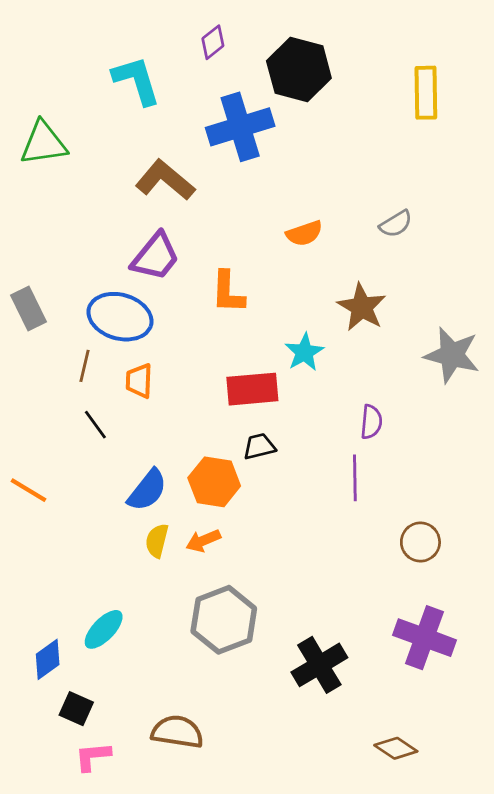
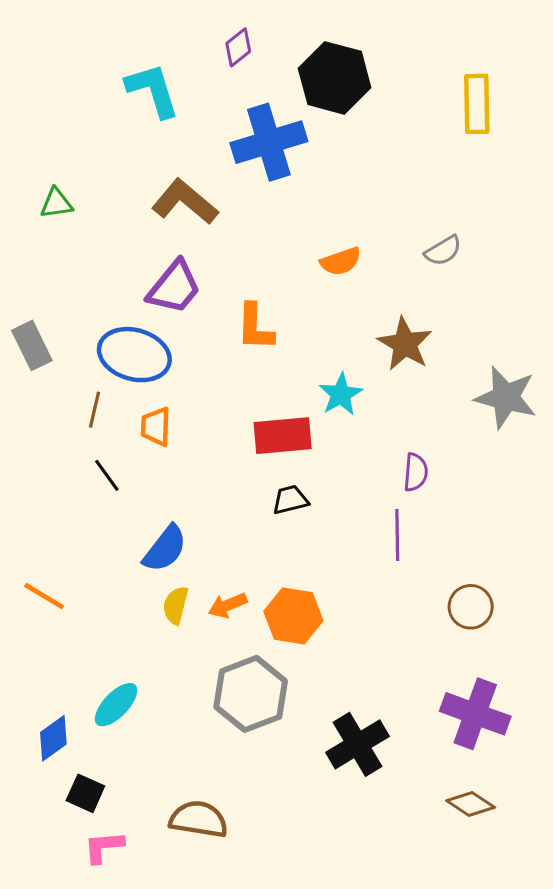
green triangle: (44, 143) -> (56, 203), moved, size x0.6
orange hexagon: (214, 482) -> (293, 616), moved
orange line: (29, 490) -> (44, 596), moved
brown diamond: (396, 748) -> (471, 804), moved

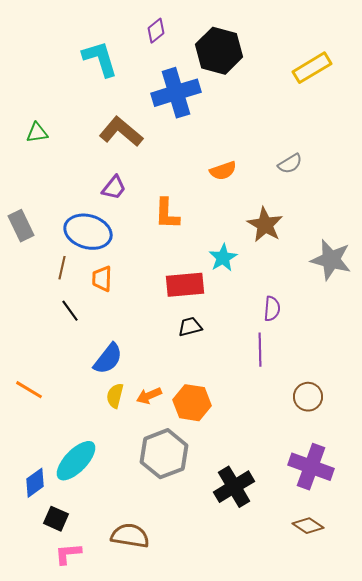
yellow rectangle: (477, 104) -> (312, 68), turned 60
purple trapezoid: (174, 287) -> (114, 188), size x0.7
cyan ellipse: (116, 705) -> (76, 461), size x1.4

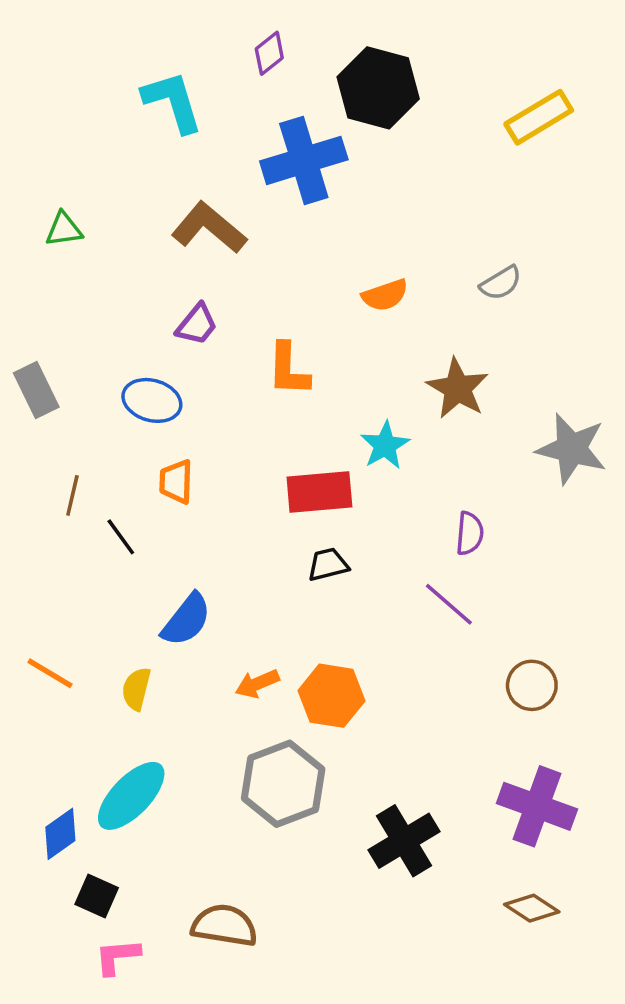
blue ellipse: (88, 232) -> (152, 400), size x0.7
brown line: (62, 268) -> (72, 495), moved
purple line: (260, 350) -> (449, 604), turned -48
yellow semicircle: (115, 396) -> (136, 689), moved

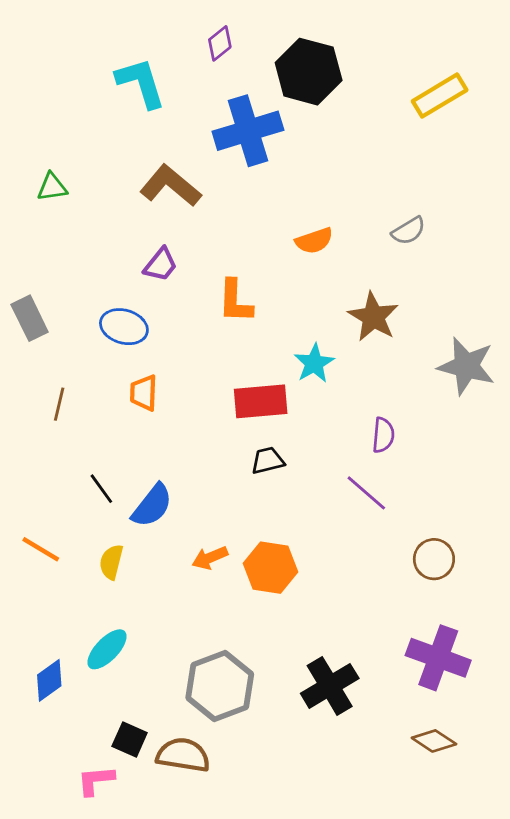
black line: (121, 537) -> (101, 489), moved
gray hexagon: (283, 784) -> (220, 686), moved
cyan ellipse: (131, 796) -> (107, 649), size x0.7
black square: (97, 896) -> (130, 740), moved

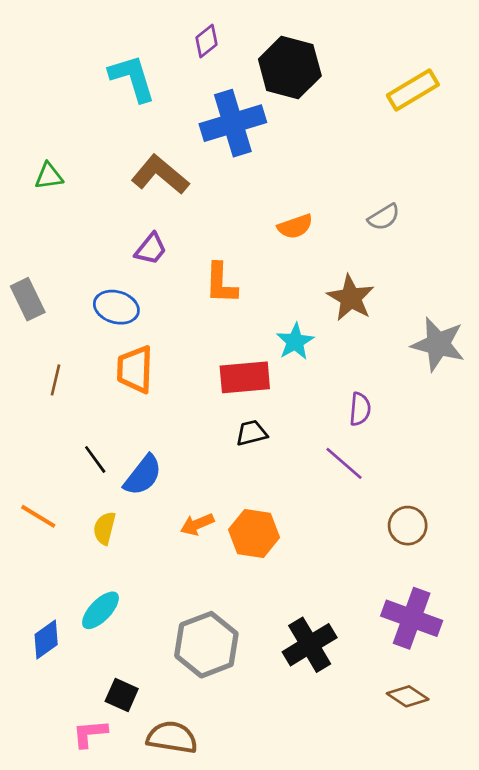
orange trapezoid: (144, 393) -> (135, 369), size x1.4
brown semicircle: (183, 755) -> (172, 737), moved

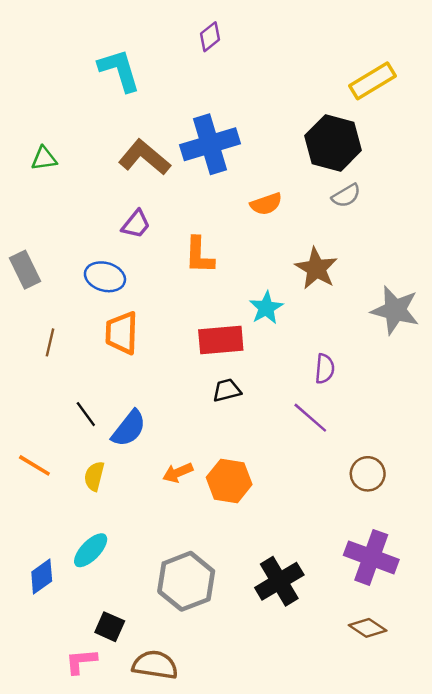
purple diamond: (206, 41) -> (210, 37), moved
black hexagon: (290, 68) -> (333, 143), moved
blue cross: (233, 123) -> (210, 144), moved

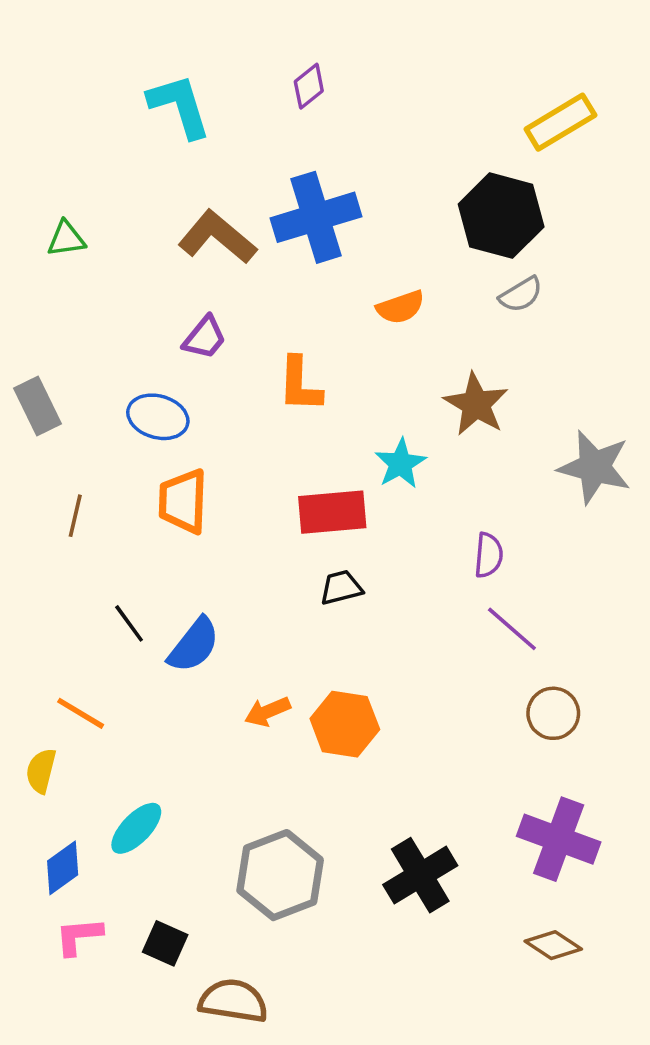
purple diamond: (210, 37) -> (309, 86), moved
purple line: (310, 418) -> (512, 629), moved
orange line: (34, 465) -> (81, 713), moved
yellow semicircle: (94, 476) -> (41, 771), moved
pink L-shape: (81, 661) -> (79, 936), moved

